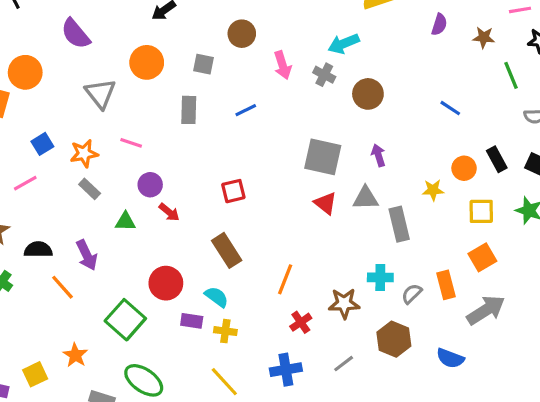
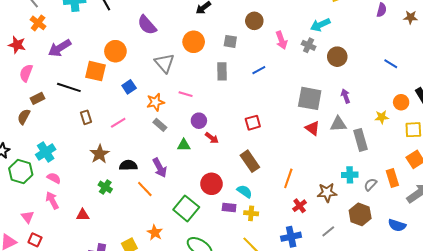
blue square: (42, 144) -> (129, 87), moved

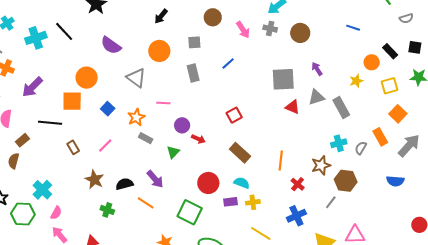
green triangle: (184, 145) -> (173, 152), turned -32
pink semicircle: (54, 178) -> (56, 213), turned 104
brown hexagon: (360, 214) -> (346, 181), moved

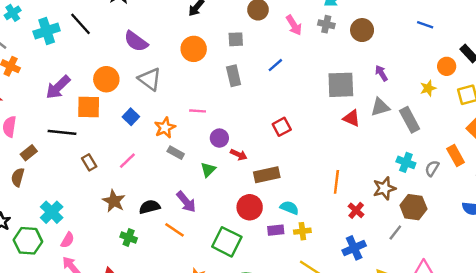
gray triangle: (136, 78) -> (150, 79), moved
purple arrow: (32, 87) -> (58, 87), moved
cyan cross: (339, 143) -> (406, 162), turned 35
brown rectangle: (240, 153) -> (267, 175), moved, turned -55

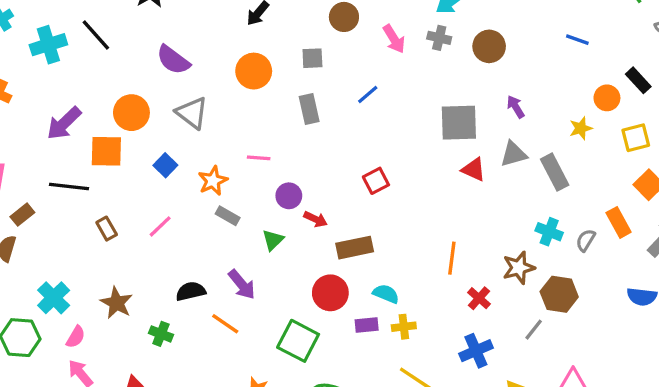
brown star: (114, 201) -> (116, 303), moved

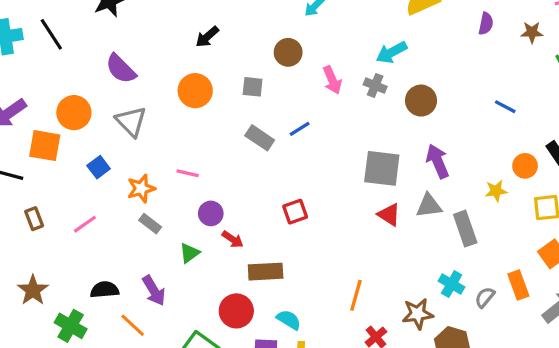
purple arrow: (516, 107) -> (438, 161), size x1.5
gray rectangle: (309, 109) -> (260, 138), moved, turned -52
green cross: (161, 334) -> (71, 326), size x1.4

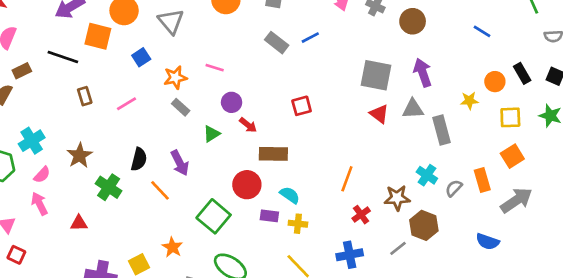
black semicircle: (105, 290) -> (139, 159), turned 105

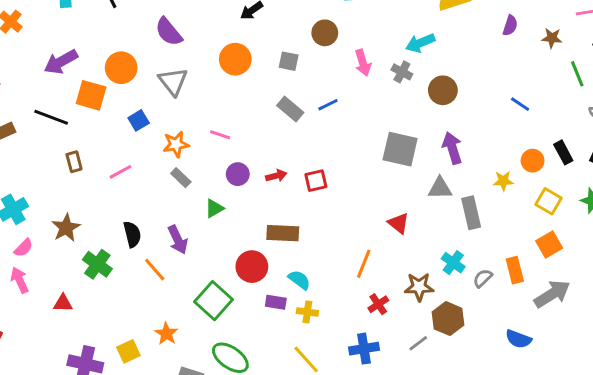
red triangle: (379, 114) -> (398, 223), moved
yellow square: (510, 117) -> (548, 201), turned 30
red arrow: (248, 125) -> (276, 176), moved, turned -54
black semicircle: (139, 159) -> (132, 234), turned -30

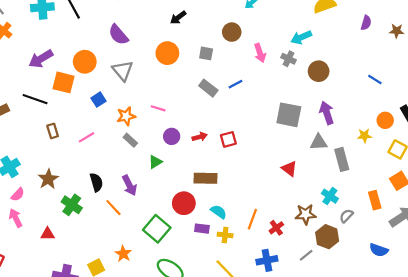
orange line: (364, 264) -> (252, 219), moved
gray semicircle: (483, 278) -> (346, 216), moved

